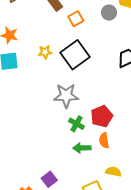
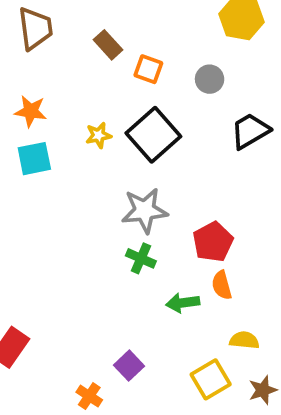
gray circle: (109, 13) -> (210, 79), moved
orange square: (76, 19) -> (148, 69), turned -35
green cross: (76, 124) -> (141, 258), moved

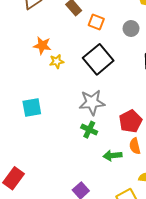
orange star: (31, 111) -> (42, 45), moved
yellow star: (98, 135) -> (57, 61), moved
cyan square: (34, 159) -> (32, 108), moved

